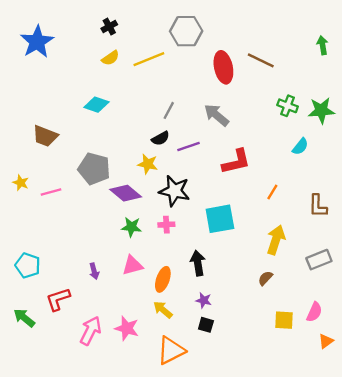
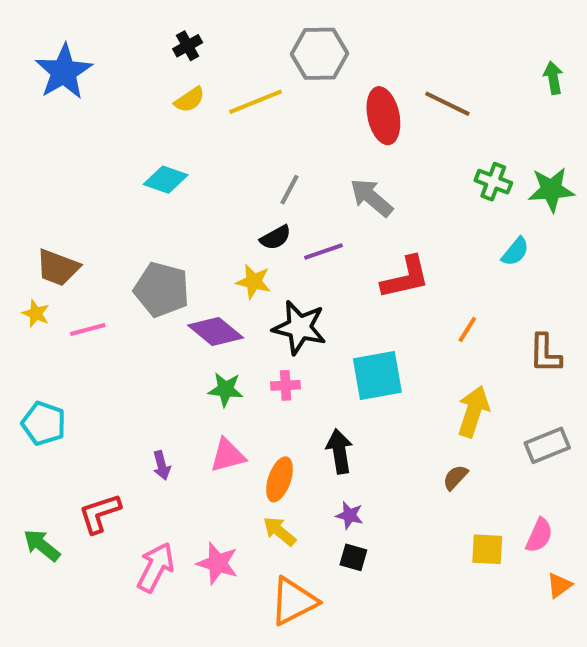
brown trapezoid: (45, 136) -> (58, 268), moved
cyan pentagon: (28, 265) -> (44, 423), moved

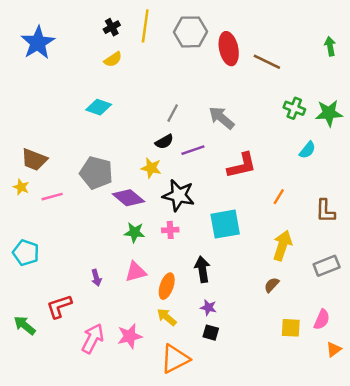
yellow line: (256, 102) -> (145, 26), moved, turned -60
red ellipse: (383, 116) -> (229, 49), moved
pink star: (218, 563) -> (130, 336), turned -30

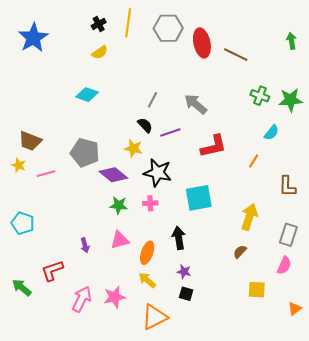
black semicircle: (164, 142) -> (145, 125), turned -105
orange line: (279, 197) -> (254, 161), moved
gray rectangle: (327, 266) -> (288, 235), turned -50
pink semicircle: (322, 319) -> (284, 265), moved

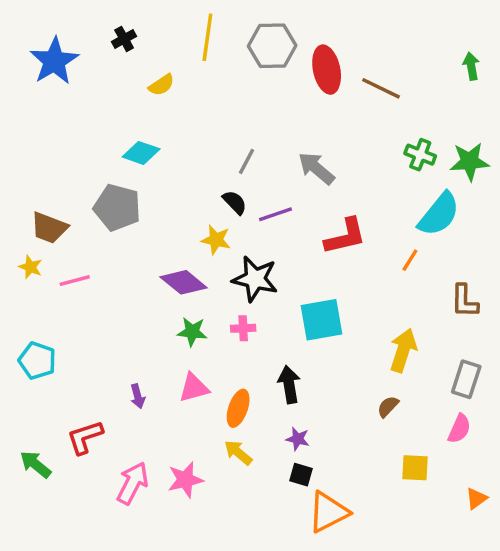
black cross: (99, 24) -> (124, 39), moved
cyan semicircle: (271, 133) -> (439, 214), size x1.8
gray pentagon: (85, 153) -> (117, 207), moved
orange triangle: (154, 317) -> (328, 512), moved

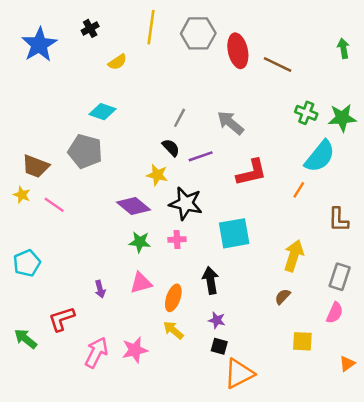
pink line: (75, 281) -> (54, 205), turned 50
cyan pentagon: (37, 361) -> (27, 263), turned 30

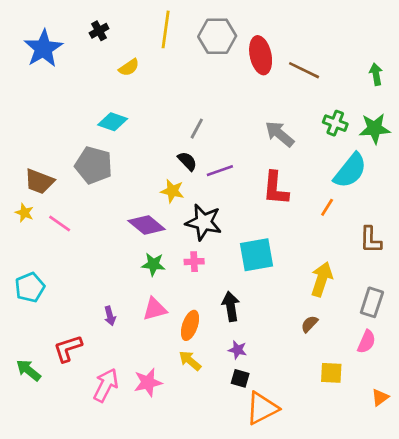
green arrow: (343, 48) -> (376, 74), moved
gray arrow: (230, 123) -> (280, 134), moved
red L-shape: (252, 172) -> (276, 188), turned 108

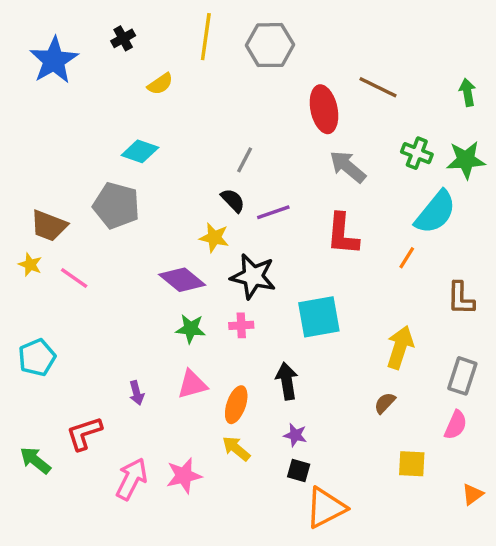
red ellipse: (261, 55) -> (324, 109), moved

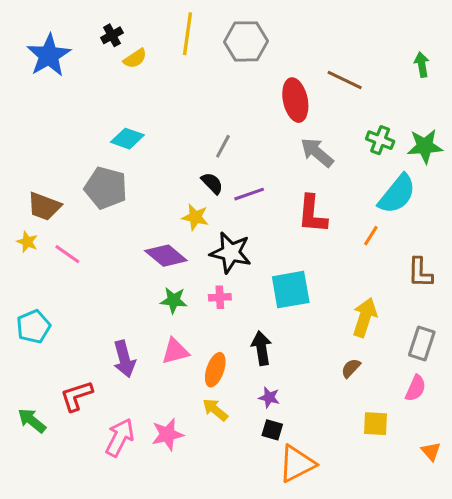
yellow semicircle: (160, 84) -> (135, 58), moved
green arrow: (467, 92) -> (422, 65), moved
purple arrow: (137, 393) -> (124, 359), size x1.6
orange triangle: (473, 494) -> (431, 451), turned -35

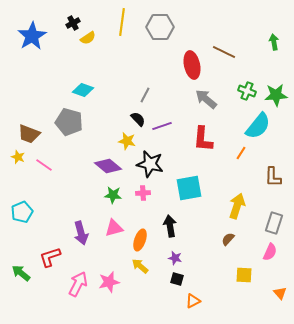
orange triangle: (297, 464) -> (193, 301), size x0.6

